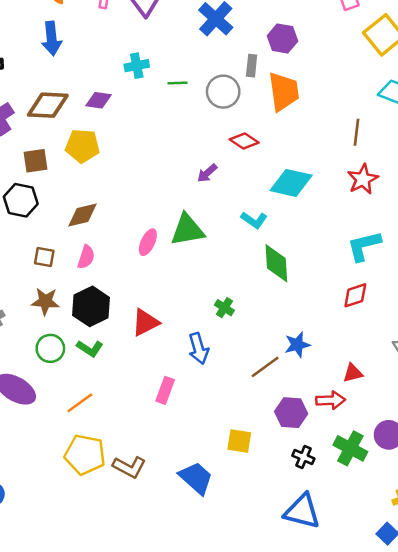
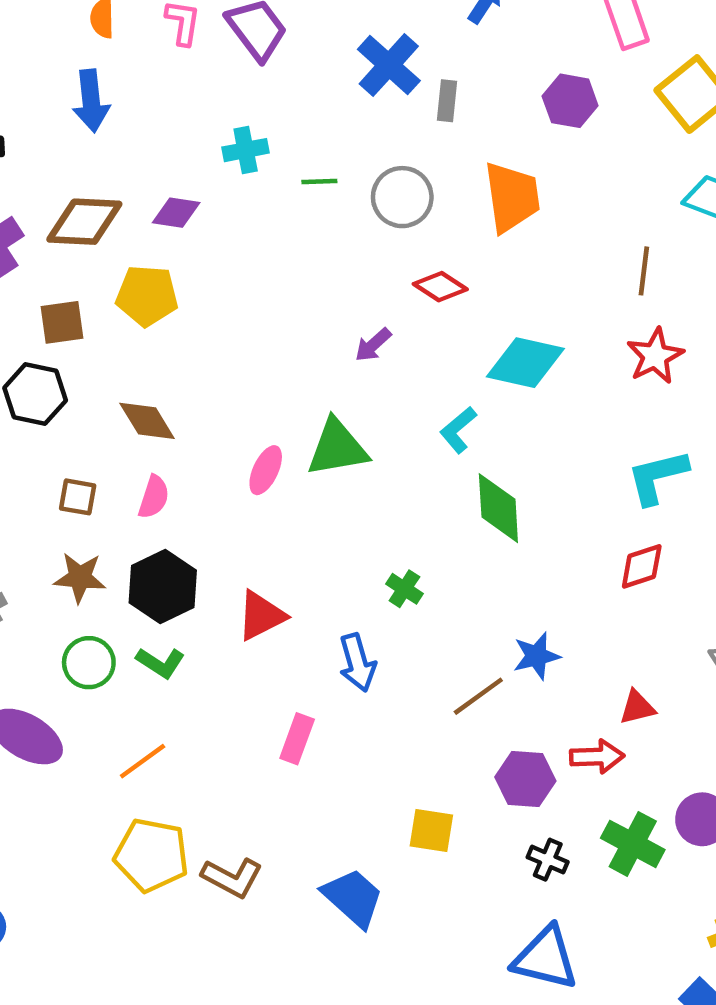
purple hexagon: (282, 38) -> (570, 101), moved
gray rectangle: (252, 66) -> (447, 101), moved
brown diamond: (82, 215) -> (147, 421), turned 72
cyan L-shape: (254, 220) -> (458, 430), turned 105

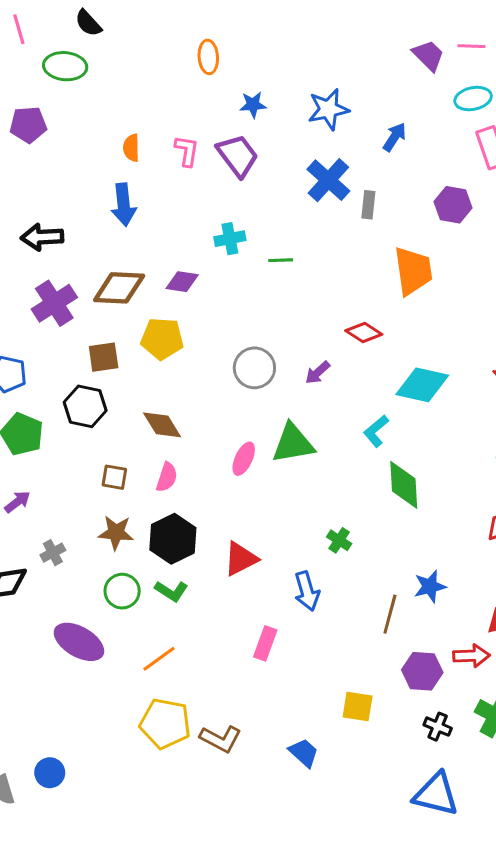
gray circle: (402, 197) -> (254, 368), moved
brown line: (478, 696) -> (390, 614), turned -39
blue trapezoid: (353, 898) -> (304, 753), size x0.7

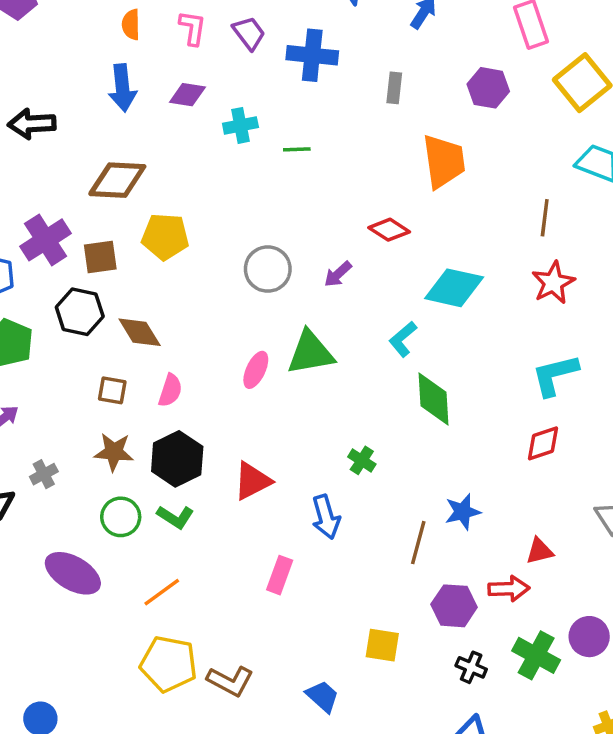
purple trapezoid: (238, 155) -> (249, 33), size x0.7
blue cross: (328, 180) -> (312, 55), moved, turned -36
purple diamond: (182, 282) -> (187, 95), moved
purple cross: (54, 303) -> (46, 240), moved
brown diamond: (162, 425) -> (140, 332), moved

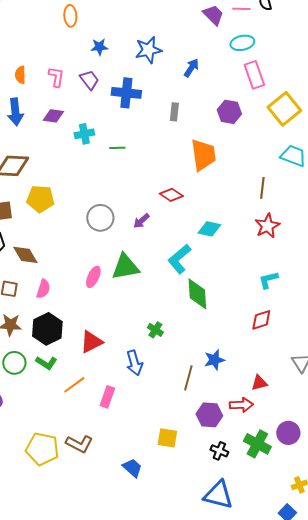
cyan diamond: (454, 288) -> (209, 229), size x0.7
cyan L-shape: (403, 339) -> (179, 259), size x1.4
cyan L-shape: (555, 375) -> (268, 280), size x0.7
orange line: (162, 592) -> (74, 385), moved
brown L-shape: (230, 681) -> (79, 444), moved

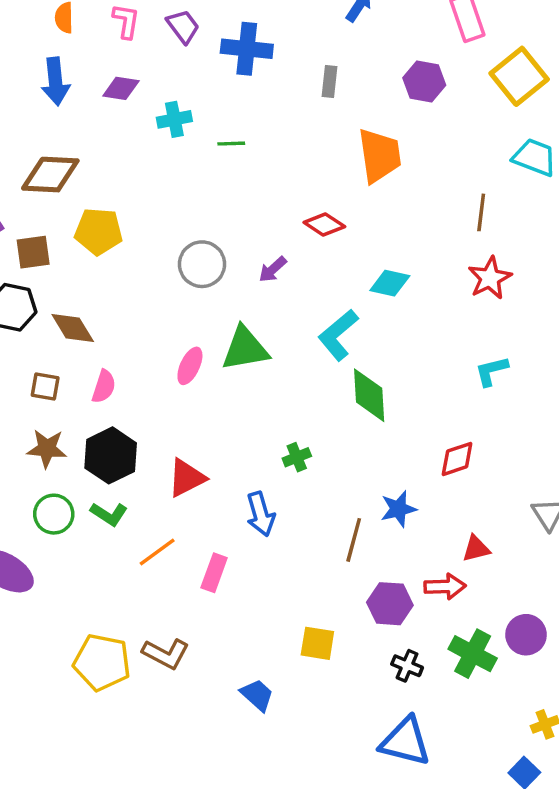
red diamond: (261, 320) -> (457, 459), moved
green cross: (155, 330) -> (297, 457), turned 35

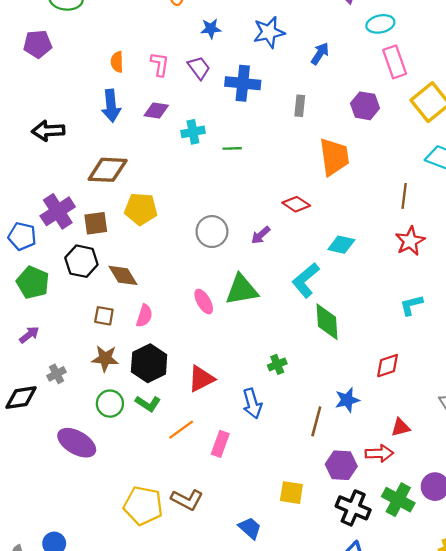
pink ellipse: (190, 366) -> (204, 302), turned -55
black cross: (407, 666) -> (353, 508), size x1.6

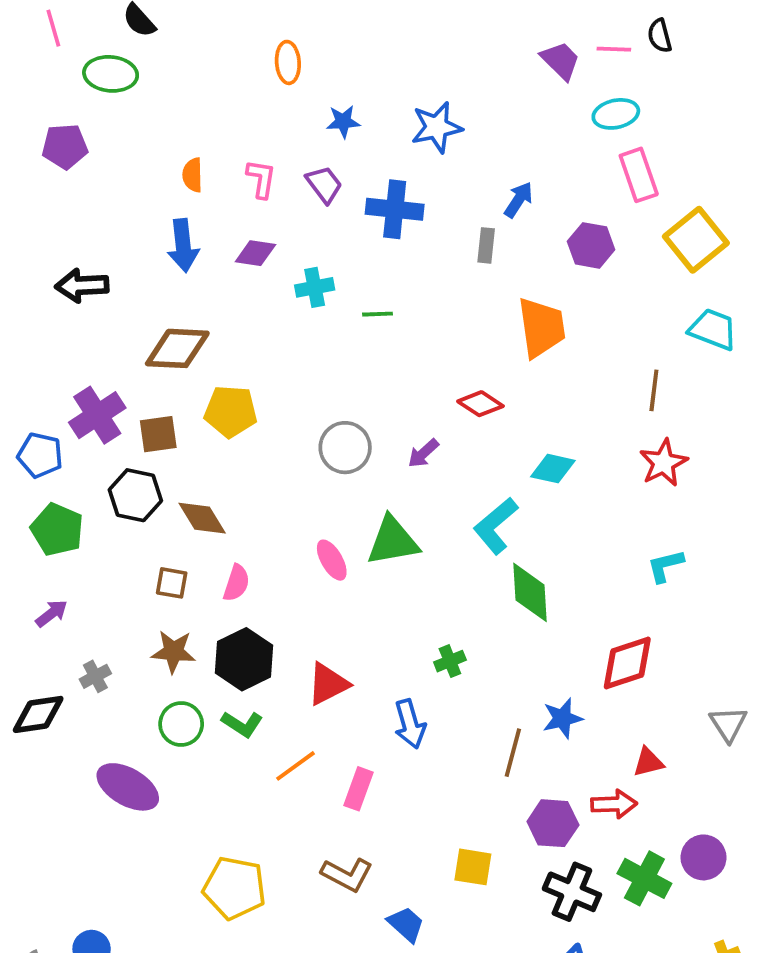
blue arrow: (320, 54) -> (519, 200), moved
red diamond: (388, 366) -> (627, 663), size x1.4
brown L-shape: (187, 500) -> (347, 875), moved

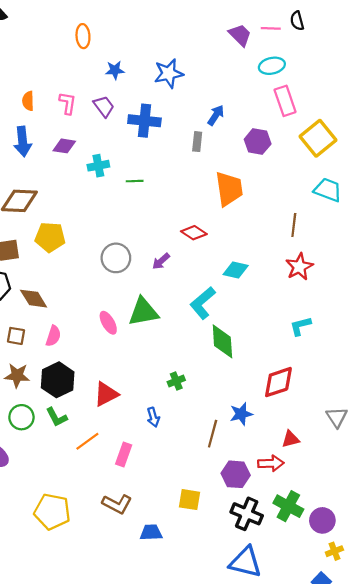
green L-shape: (242, 724) -> (57, 417), turned 30
blue arrow: (410, 724) -> (153, 417), size x0.7
purple circle: (704, 857) -> (322, 520), moved
blue trapezoid: (406, 924) -> (151, 532), turned -45

